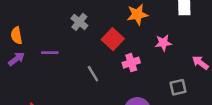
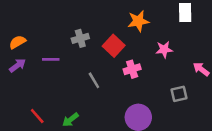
gray cross: (79, 22) -> (80, 38), moved, turned 35
orange semicircle: (16, 35) -> (17, 42), turned 70

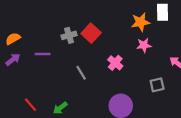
orange star: (138, 21) -> (141, 22), moved
red square: (114, 46) -> (91, 33), moved
pink cross: (132, 69) -> (115, 63), turned -32

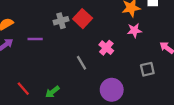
gray line: (81, 73) -> (81, 63), moved

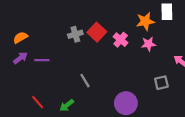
purple line: (35, 39) -> (42, 60), moved
pink cross: (106, 48) -> (121, 40), moved
gray line: (81, 63) -> (85, 81), moved

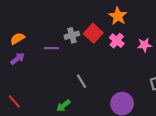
orange star: (145, 21) -> (118, 16), moved, turned -30
purple line: (42, 60) -> (52, 48), moved
red line: (38, 102) -> (14, 101), moved

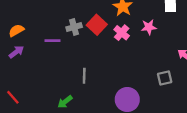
pink star: (144, 45) -> (149, 27), moved
gray line: (82, 81) -> (84, 76), turned 32

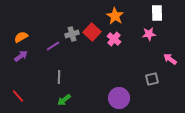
pink star: (149, 27) -> (149, 34), moved
purple line: (53, 41) -> (53, 46), turned -32
gray line: (84, 76) -> (59, 77), moved

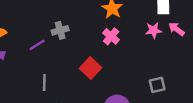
red square: (92, 32) -> (90, 68), moved
pink arrow: (170, 59) -> (177, 29), moved

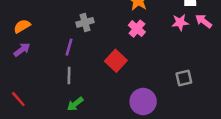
purple line: (37, 45) -> (69, 47), moved, turned -42

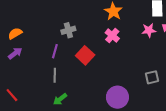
red square: (116, 61) -> (85, 55), moved

